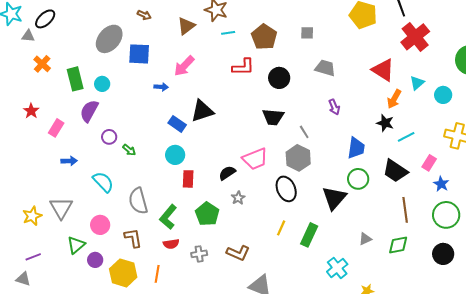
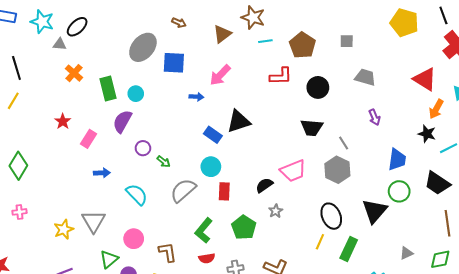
black ellipse: (286, 189) -> (331, 216), moved
gray semicircle: (138, 201) -> (183, 190), moved, turned 64

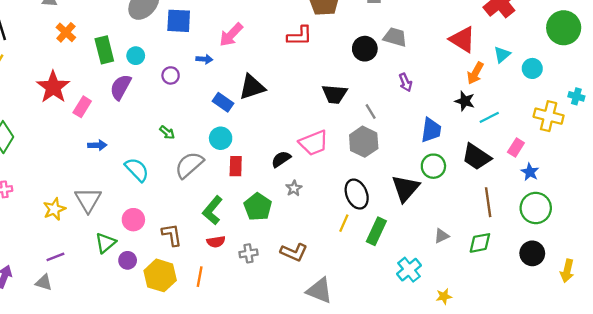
black circle: (318, 87) -> (365, 49), moved
red star: (63, 121) -> (53, 87), size x1.8
purple circle: (143, 148) -> (171, 75), moved

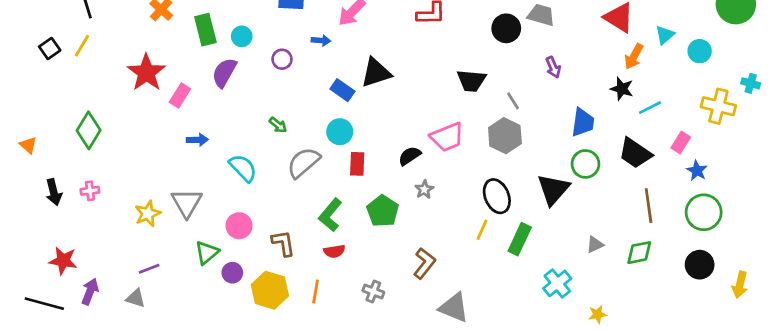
brown L-shape: (294, 252) -> (424, 263), turned -76
gray cross: (249, 253) -> (373, 292), moved, turned 30

